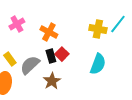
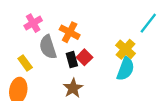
yellow cross: (98, 29) -> (126, 49), moved, turned 30
gray semicircle: (30, 65) -> (48, 47), moved, turned -65

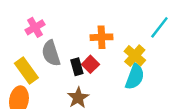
orange cross: (70, 32) -> (102, 37), moved, turned -30
yellow rectangle: (25, 63) -> (26, 70), size x1.5

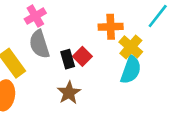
pink cross: (35, 27) -> (35, 16), moved
orange cross: (102, 37) -> (111, 27), moved

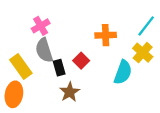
yellow cross: (131, 47) -> (143, 53), moved
black rectangle: (68, 59) -> (59, 68), moved

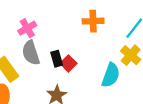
orange cross: (106, 35) -> (93, 21), moved
black rectangle: (59, 68) -> (57, 59), moved

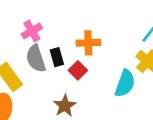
orange cross: (93, 21) -> (88, 43), moved
black rectangle: (57, 59) -> (57, 57), moved

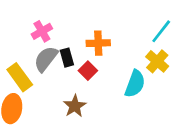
gray semicircle: (36, 59) -> (46, 59), turned 56

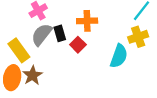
yellow cross: (157, 61) -> (138, 37), turned 30
brown star: (75, 106) -> (33, 75), moved

